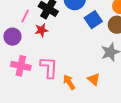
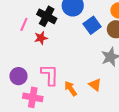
purple circle: (12, 37) -> (19, 76), moved
pink cross: (21, 66) -> (33, 97), moved

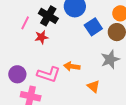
pink L-shape: (50, 75) -> (49, 74), turned 105
orange arrow: (71, 89) -> (72, 66), moved, turned -49

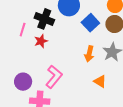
orange arrow: (72, 66) -> (89, 54), moved, turned -77
pink L-shape: (49, 74) -> (54, 77), turned -60

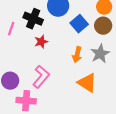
red star: (41, 41) -> (41, 42), moved
orange triangle: (100, 81) -> (87, 83), size x1.5

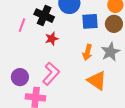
blue square: (79, 24) -> (90, 21), turned 36

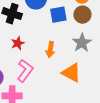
red star: (52, 39) -> (18, 43), moved
orange arrow: (87, 52) -> (50, 49), moved

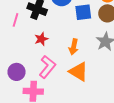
orange triangle: (71, 73) -> (79, 72), moved

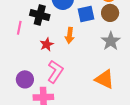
orange arrow: (74, 47) -> (70, 35), moved
orange triangle: (79, 72) -> (105, 79), moved

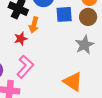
orange arrow: (70, 35) -> (34, 25), moved

